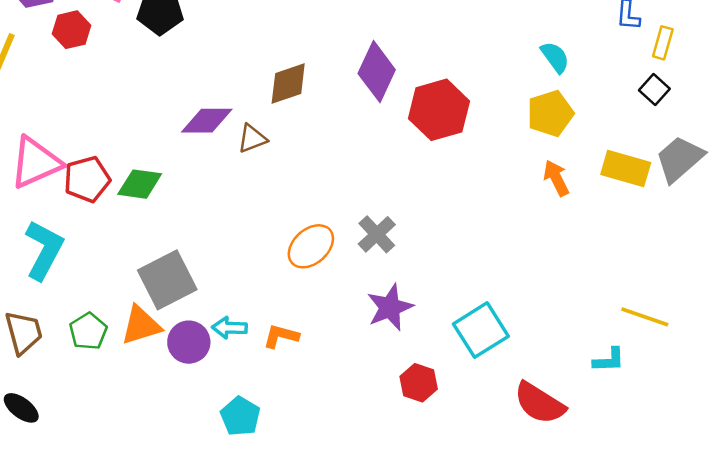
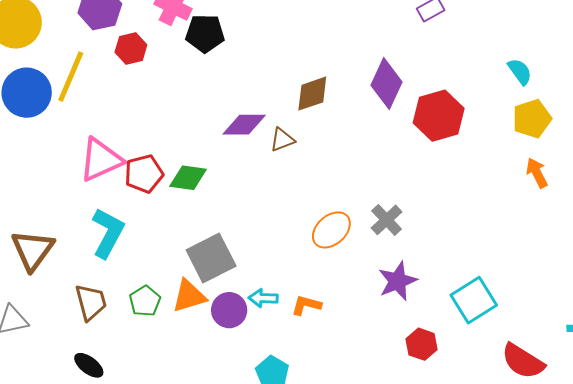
cyan semicircle: (555, 57) -> (520, 72), moved

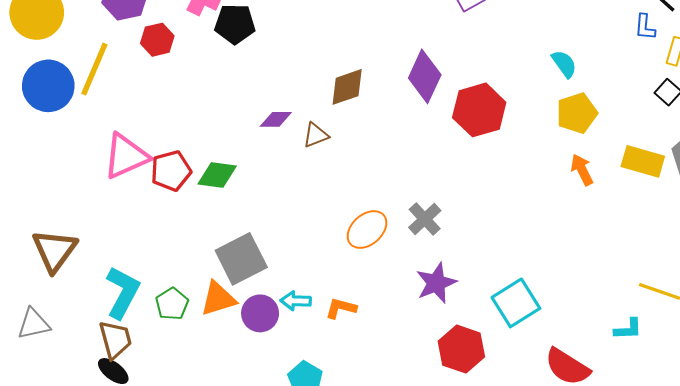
purple diamond: (244, 125) -> (276, 119), size x0.7
cyan L-shape: (108, 233) -> (123, 292), moved
brown trapezoid: (91, 302) -> (115, 340), moved
red hexagon: (422, 344) -> (461, 349), size x1.4

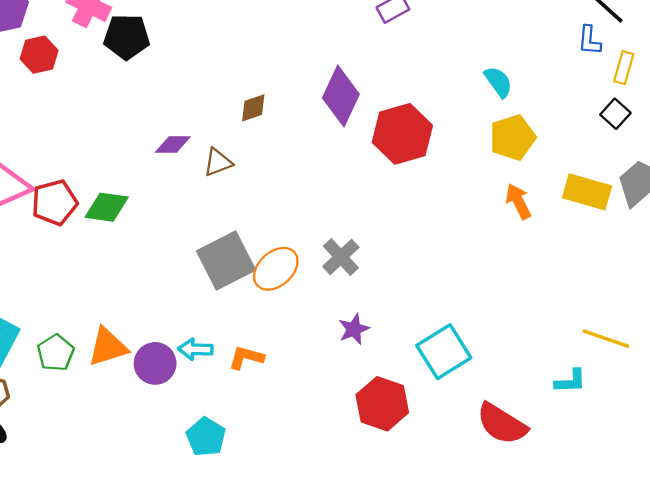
brown diamond: (347, 87) -> (253, 108), size x0.7
gray square: (241, 259) -> (226, 260), moved
purple star: (436, 283) -> (354, 329), size x0.7

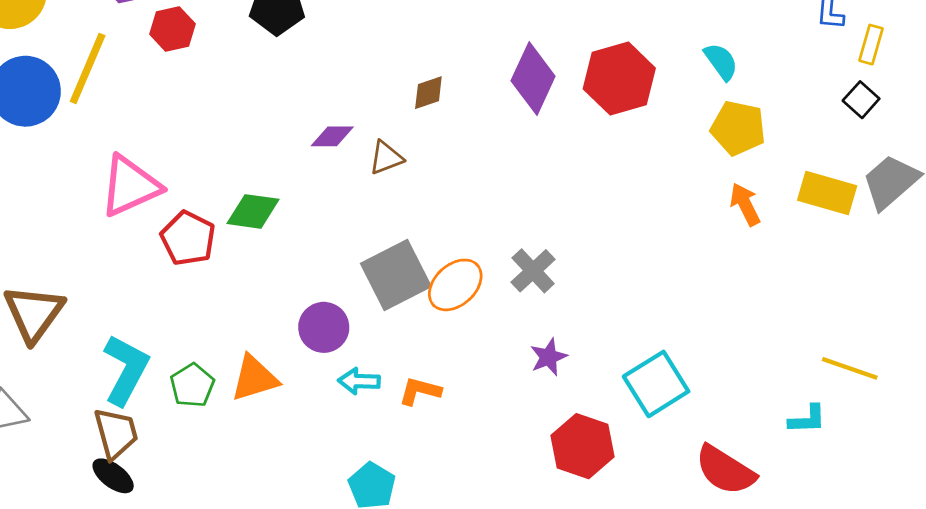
red hexagon: (402, 134) -> (619, 78), moved
yellow pentagon: (512, 137) -> (738, 128), turned 30
red pentagon: (54, 203) -> (188, 238), moved, turned -30
purple circle: (155, 363) -> (324, 327), moved

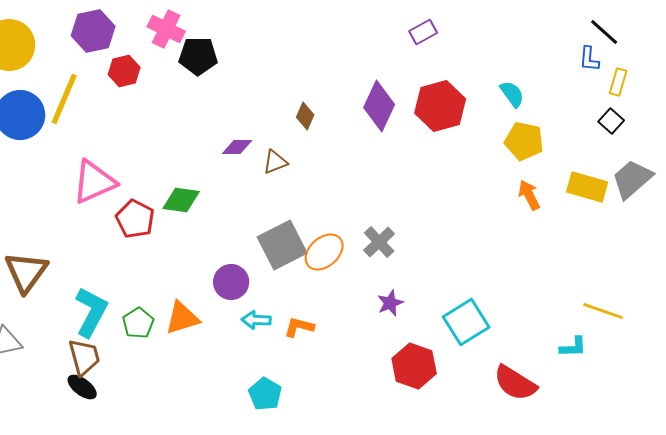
brown diamond: (428, 93) -> (305, 116), turned -48

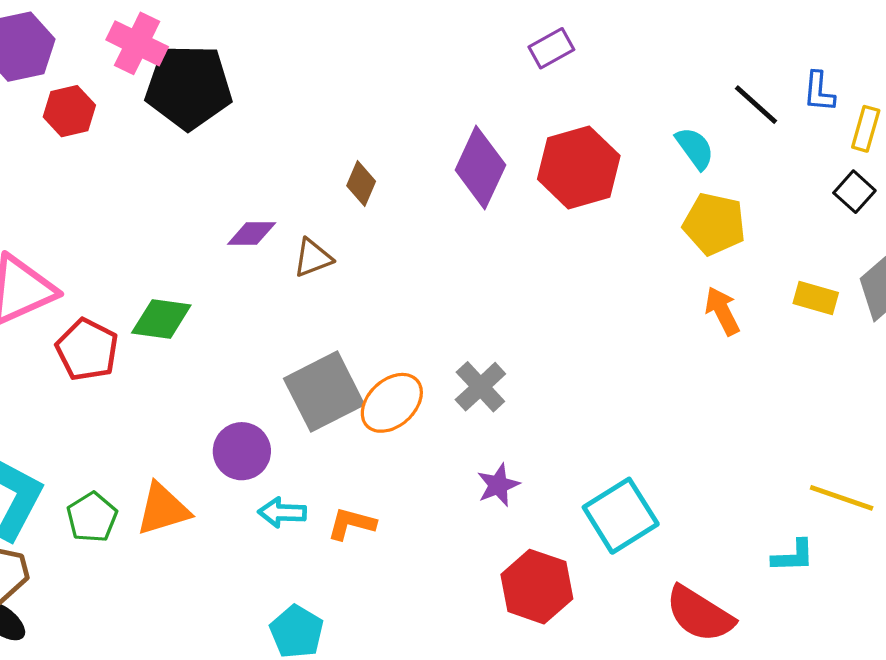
black line: (604, 32) -> (756, 105), moved
black pentagon: (198, 56) -> (189, 87), size x1.4
yellow rectangle: (587, 187) -> (816, 298), size x0.7

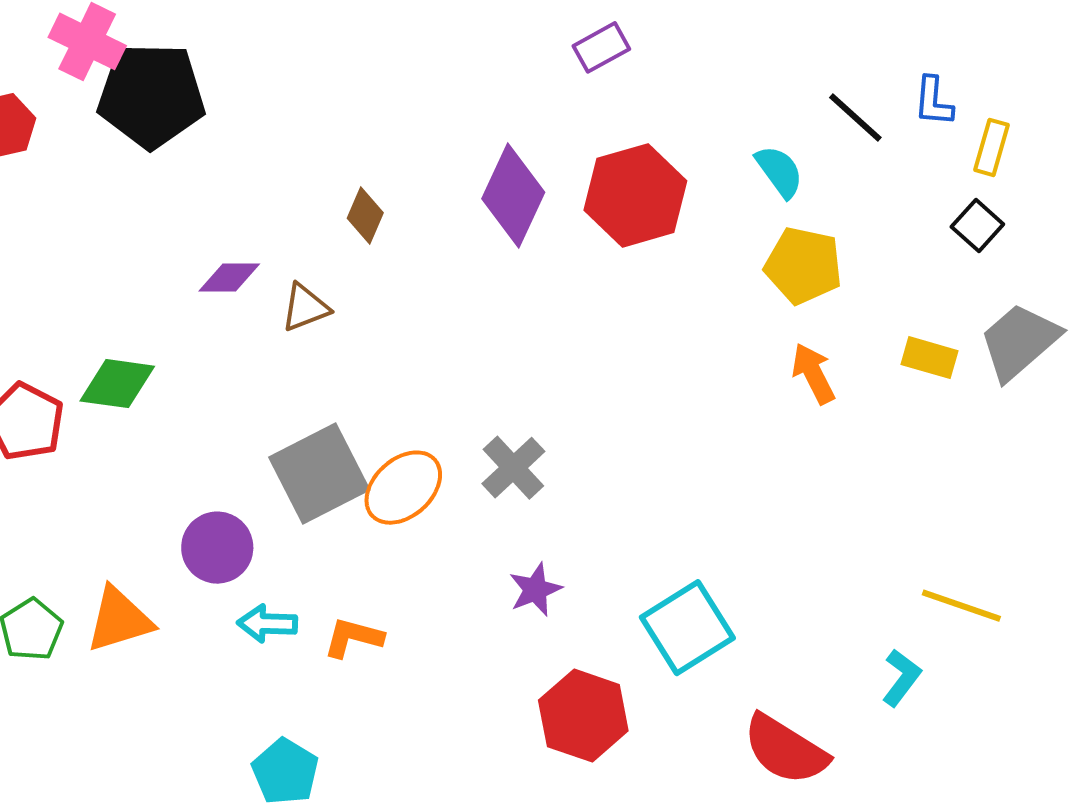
cyan L-shape: (793, 556) -> (901, 678), turned -51

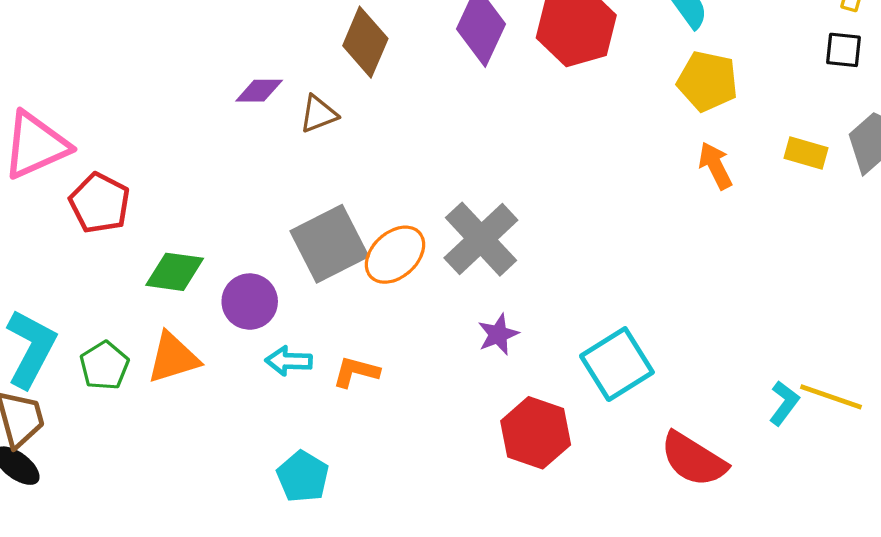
brown diamond: (365, 215) -> (365, 42), size x1.6
black square: (977, 225) -> (844, 50), turned -36
green diamond: (117, 384) -> (175, 272), moved
gray cross: (513, 468) -> (481, 239), size x1.5
yellow line: (961, 606) -> (831, 397), moved

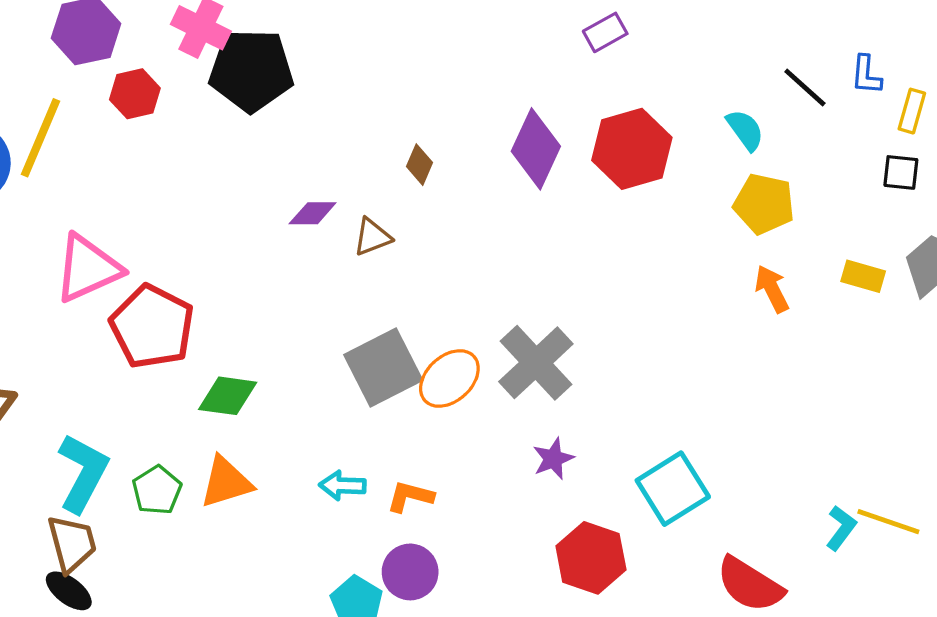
brown diamond: (365, 42) -> (420, 165), size x0.6
red pentagon: (100, 203) -> (152, 327), size x1.4
purple circle: (250, 302) -> (410, 572), moved

